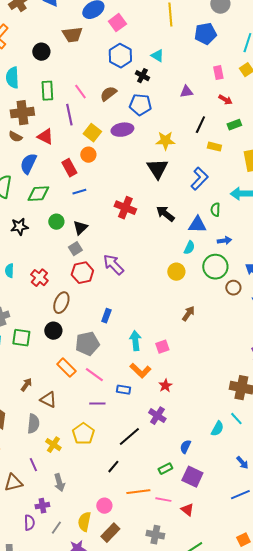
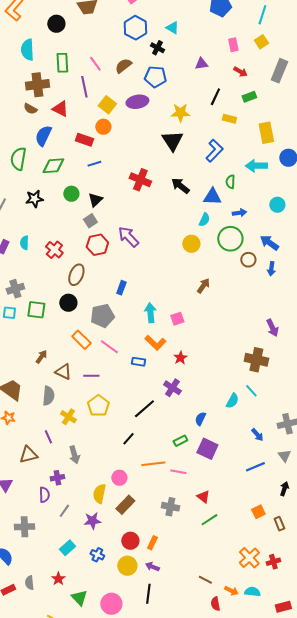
red rectangle: (69, 168) -> (84, 140), turned -42
purple line: (97, 404) -> (91, 376), moved
red triangle: (187, 510) -> (203, 497), moved
gray line: (56, 528) -> (64, 511), moved

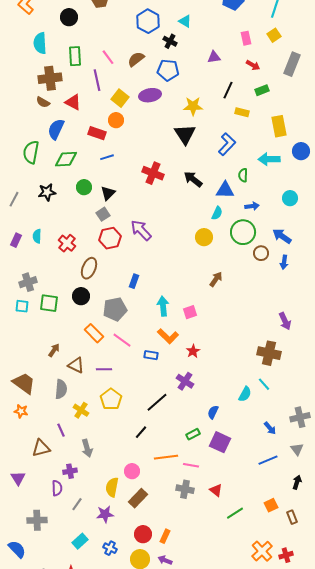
gray cross: (170, 507) -> (185, 489), moved
green line: (209, 520) -> (235, 513), moved

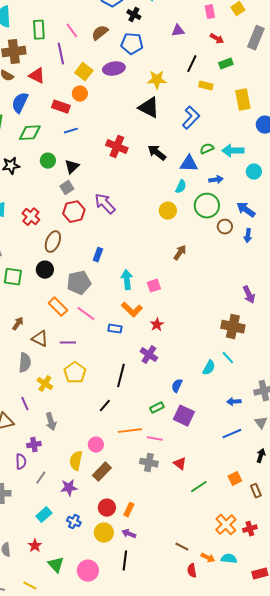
black triangle: (185, 134) -> (149, 108), turned -30
cyan arrow: (269, 159) -> (233, 151), moved
green semicircle: (243, 175) -> (207, 149), turned 64
black line: (157, 402) -> (121, 376), turned -35
blue arrow: (270, 428) -> (234, 402), turned 128

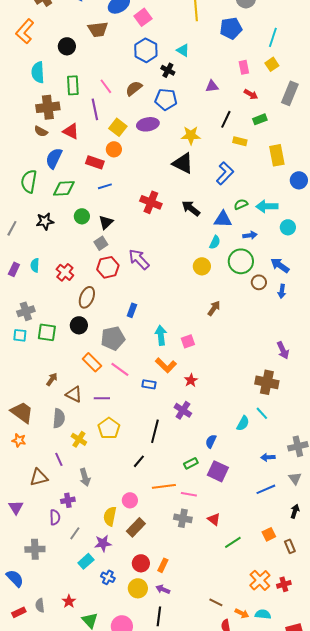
cyan rectangle: (44, 515) -> (86, 561), moved

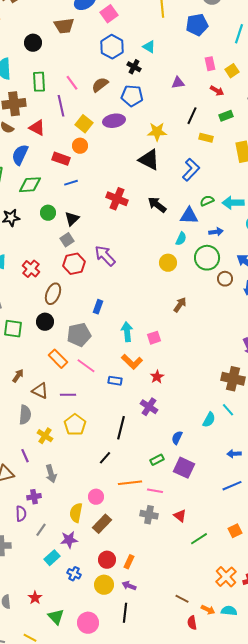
yellow square: (272, 64) -> (232, 71), moved

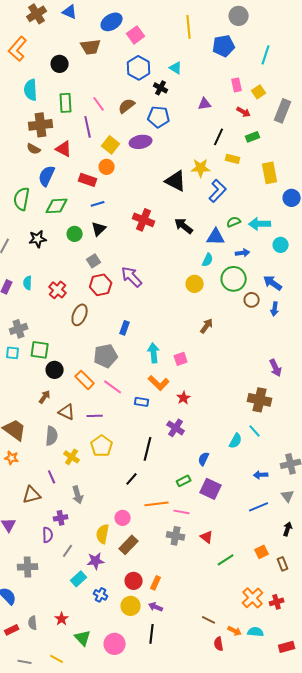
yellow star: (157, 132) -> (201, 168), moved
black triangle: (72, 219) -> (99, 229), moved
black circle: (45, 322) -> (55, 370), moved

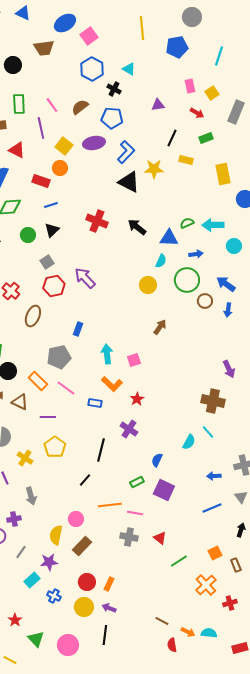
blue L-shape: (218, 191) -> (126, 152), moved
brown triangle: (67, 412) -> (20, 402), moved
orange cross: (253, 598) -> (206, 585), moved

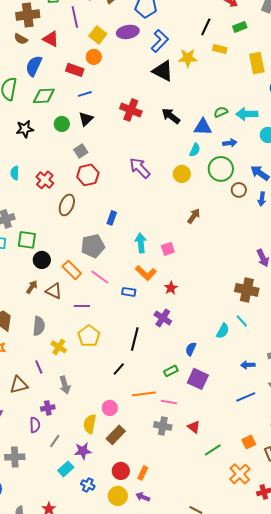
purple arrow: (85, 278) -> (140, 168), moved

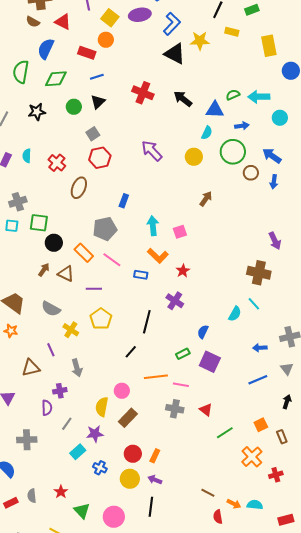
gray semicircle: (39, 326) -> (51, 309), turned 114

